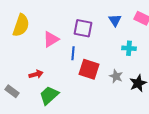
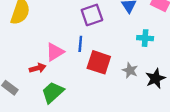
purple square: (83, 28) -> (92, 15), turned -30
pink triangle: (51, 39) -> (55, 52), moved

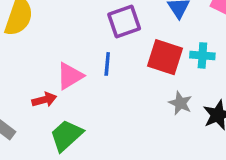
red square: (99, 62) -> (165, 57), moved

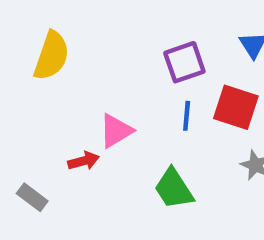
blue line: (107, 64) -> (187, 116), moved
green trapezoid: (66, 135) -> (174, 189), moved, turned -81

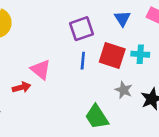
pink triangle: (116, 131) -> (41, 70), turned -50
green trapezoid: (174, 189) -> (97, 117), moved

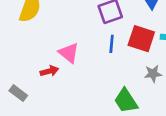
gray star: (124, 90) -> (153, 74), turned -30

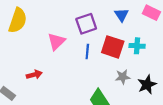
pink triangle: (69, 53) -> (56, 41), moved, turned 36

